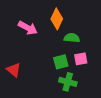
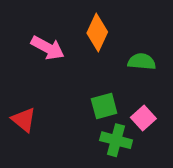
green semicircle: (72, 38) -> (142, 62), moved
pink square: (81, 59) -> (143, 118), moved, turned -32

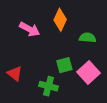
pink square: (143, 118) -> (89, 72), size x1.5
green cross: (116, 140) -> (49, 86), moved

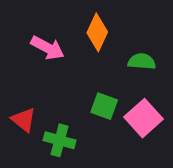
green square: (64, 65) -> (104, 106), turned 35
green cross: (49, 86) -> (60, 140), moved

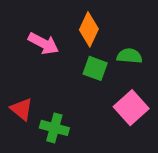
green square: (104, 106) -> (95, 68), moved

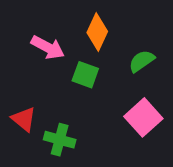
green semicircle: (130, 56) -> (142, 61), turned -40
green square: (95, 68) -> (85, 75), moved

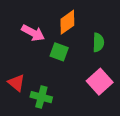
orange diamond: (97, 32) -> (67, 22), turned 30
green semicircle: (142, 61) -> (98, 42), turned 126

